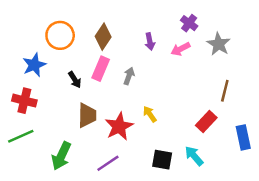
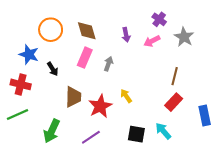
brown diamond: (103, 37) -> (87, 31), turned -50
blue star: (34, 65) -> (29, 54), turned -30
black arrow: (75, 80) -> (53, 69), moved
brown line: (225, 91) -> (175, 76), moved

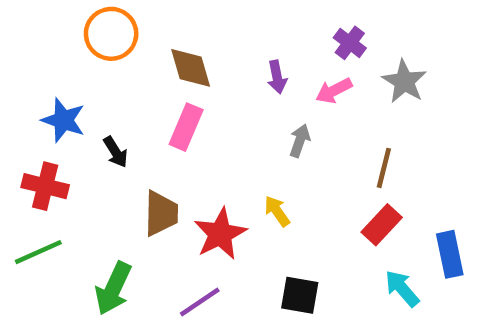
orange circle: (51, 30) -> (111, 34), moved
gray arrow: (108, 64) -> (300, 141), moved
cyan arrow: (163, 131) -> (402, 288), moved

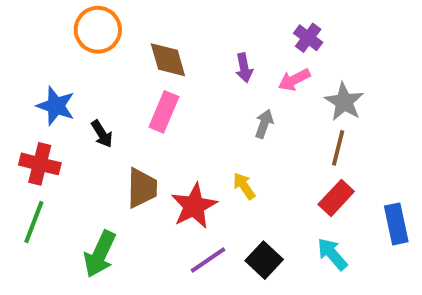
gray star: (404, 82) -> (344, 102), moved
green line: (38, 252) -> (34, 222), turned -45
cyan arrow: (402, 288) -> (332, 254), moved
black square: (300, 295) -> (264, 260), turned 33
purple line: (200, 302) -> (208, 260), moved

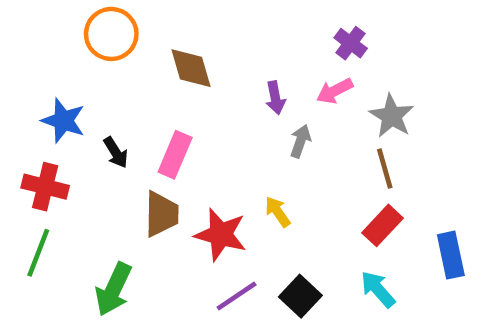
purple arrow: (244, 68) -> (275, 98), moved
pink rectangle: (164, 112) -> (175, 155), moved
brown line: (338, 148) -> (385, 168), turned -30
red star: (194, 206) -> (221, 235), turned -30

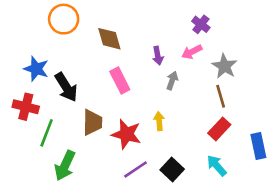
black arrow: (116, 152) -> (66, 87), size x1.6
pink rectangle: (175, 155) -> (120, 81), moved, turned -50
yellow arrow: (278, 212) -> (159, 121), turned 30
green line: (38, 253) -> (47, 133), moved

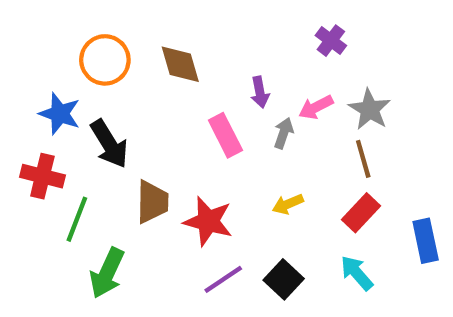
orange circle: (64, 19) -> (105, 60), moved
pink arrow: (192, 52) -> (316, 107), moved
pink rectangle: (120, 81) -> (225, 135), moved
yellow arrow: (159, 121) -> (288, 204), moved, turned -108

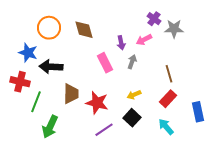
pink arrow: (316, 107) -> (144, 40), moved
gray star: (370, 109) -> (174, 29), moved, turned -30
black arrow: (109, 144) -> (51, 67), turned 125
black square: (284, 279) -> (132, 118), moved

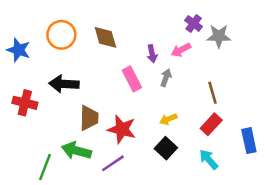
blue star: (28, 53) -> (19, 50), moved
green line: (36, 102) -> (45, 167), moved
green arrow: (50, 127) -> (76, 151), moved, turned 80
purple line: (104, 130) -> (113, 163), moved

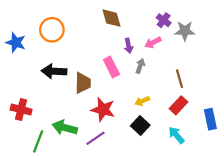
brown diamond: (105, 37) -> (111, 18), moved
red cross: (25, 103) -> (21, 110), moved
brown trapezoid: (89, 118) -> (83, 83), moved

